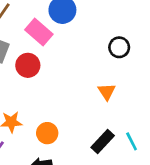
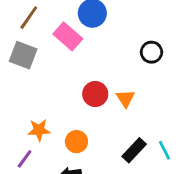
red circle: (28, 65) -> (95, 94), moved
orange triangle: (107, 92) -> (126, 98), moved

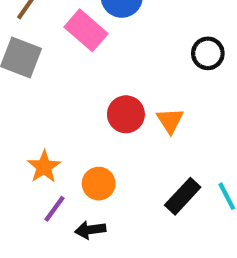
orange star: (39, 130) -> (44, 167), turned -30
purple line: (25, 159) -> (55, 209), moved

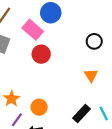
red circle: (126, 114) -> (41, 54), moved
orange triangle: (170, 121) -> (91, 75), moved

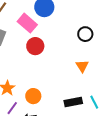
black rectangle: (81, 113) -> (73, 102), turned 36

